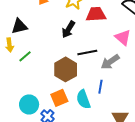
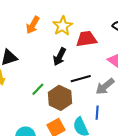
green line: (25, 56) -> (38, 89), moved

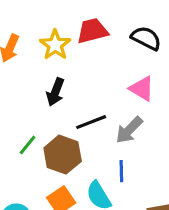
red trapezoid: (86, 39) -> (92, 31), moved

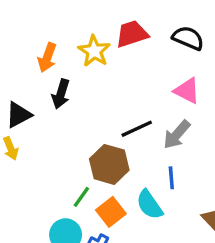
black arrow: (55, 92) -> (61, 94), moved
green line: (28, 145) -> (81, 197), moved

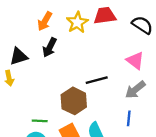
gray arrow: (177, 135) -> (135, 90), moved
blue line: (171, 178) -> (129, 118), moved
green line: (81, 197) -> (40, 121), moved, turned 48

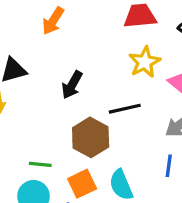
yellow star: (77, 22) -> (145, 62), moved
black arrow: (50, 47) -> (72, 85), moved

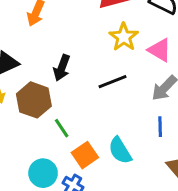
brown hexagon: (91, 137) -> (34, 100), moved
green line: (40, 164) -> (62, 128), moved, turned 60

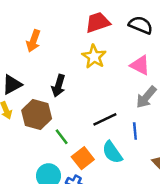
yellow star: (124, 37) -> (94, 57), moved
black line: (112, 82) -> (105, 119), moved
blue line: (160, 127) -> (135, 131), moved

